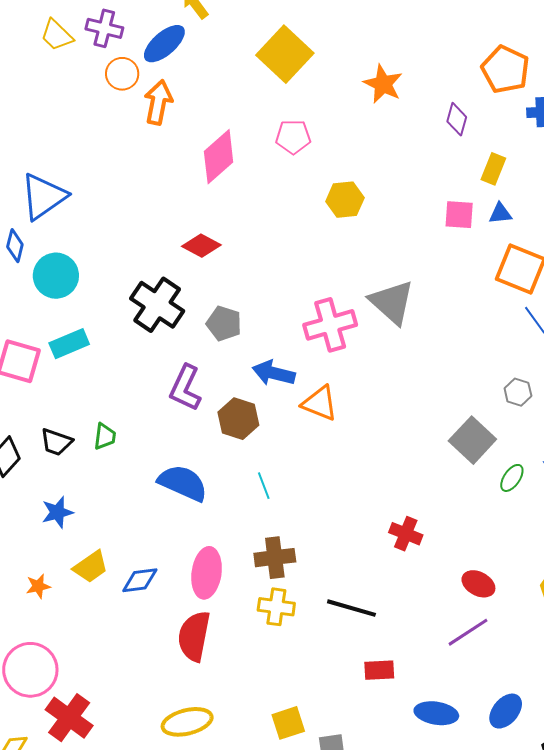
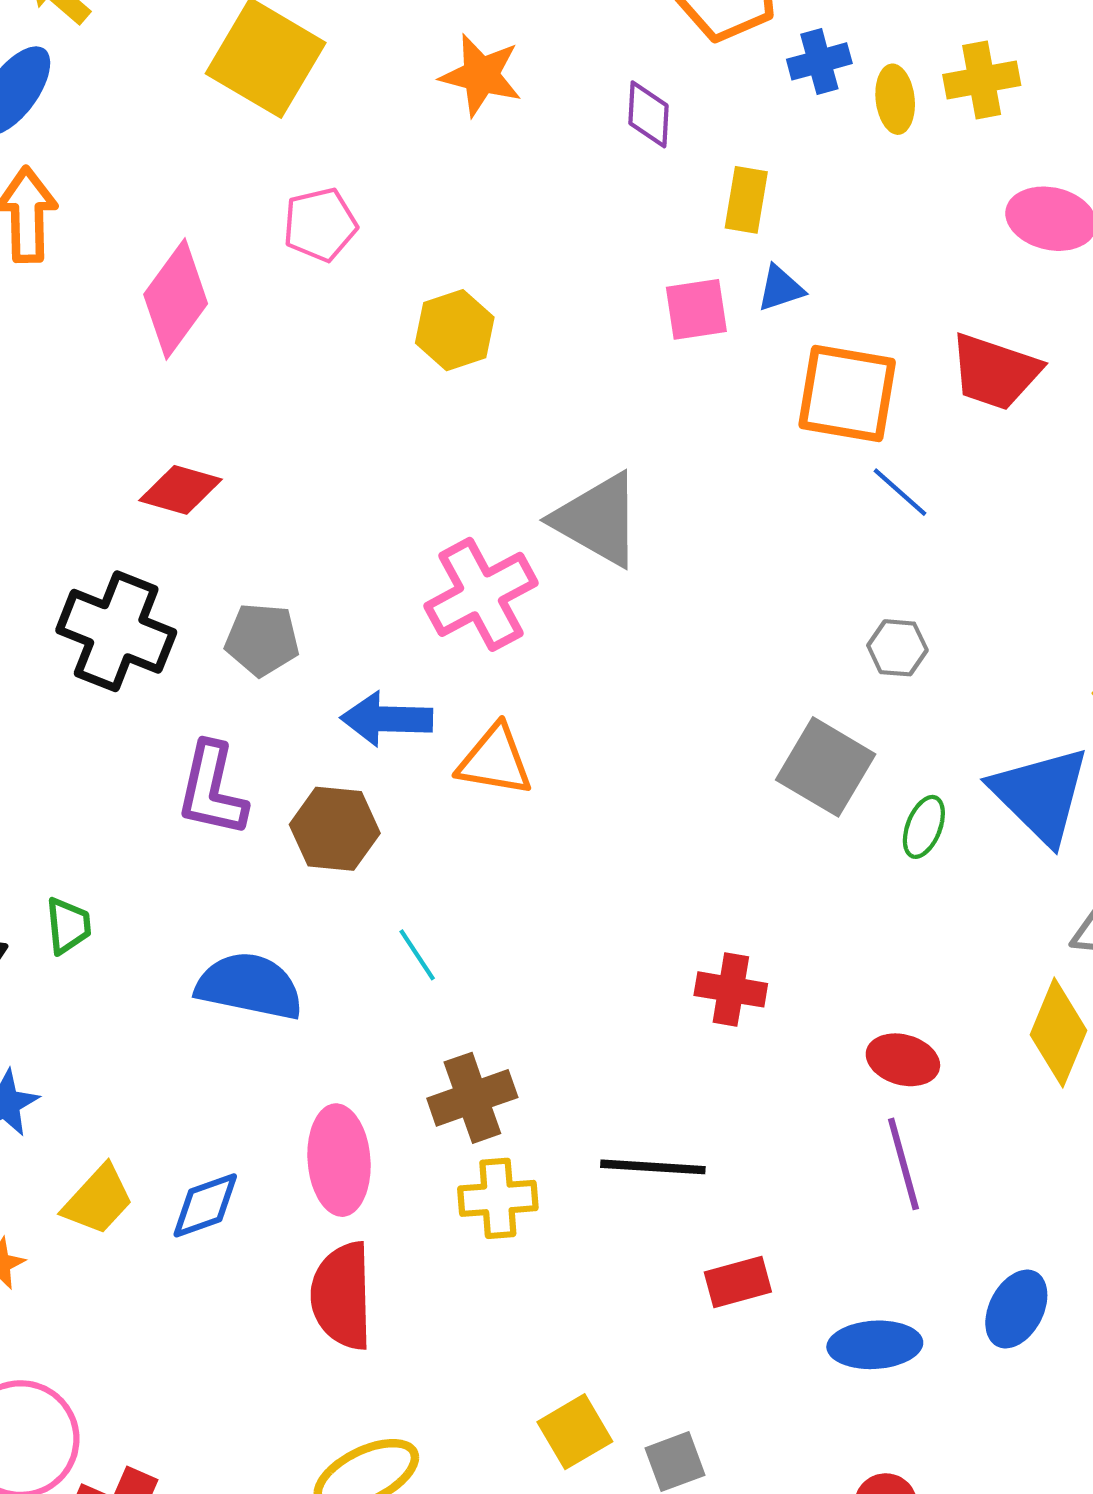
purple line: (468, 632) -> (903, 1164), turned -60

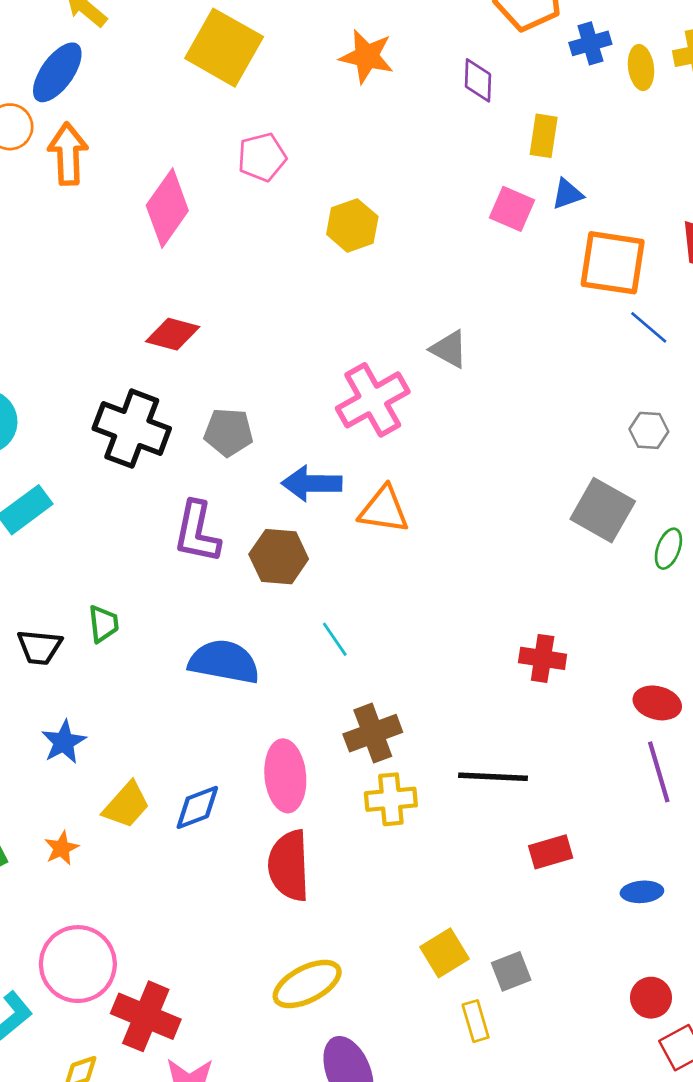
pink square: (696, 309) -> (512, 209), turned 33
gray triangle: (598, 520) -> (449, 349), size x0.6
blue ellipse: (875, 1345) -> (642, 892), size x0.7

